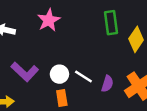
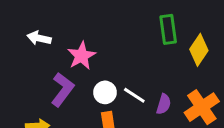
pink star: (49, 20) -> (82, 56), moved
purple L-shape: (25, 72) -> (62, 89), turned -96

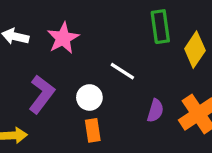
pink star: (82, 56) -> (63, 38), moved
white line: (134, 95) -> (122, 71), moved

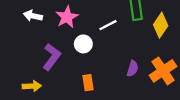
white line: (122, 71) -> (108, 25), moved, turned -60
white circle: (89, 97) -> (83, 44), moved

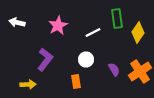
white arrow: (33, 16) -> (17, 22), moved
white circle: (83, 44) -> (86, 60), moved
purple semicircle: (133, 69) -> (114, 70), turned -48

